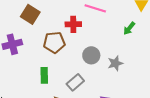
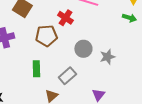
red cross: (73, 24) -> (65, 18), turned 35
green arrow: (129, 28) -> (129, 18), moved, turned -112

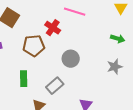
green arrow: (129, 18) -> (118, 39), moved
gray star: (107, 57) -> (115, 67), moved

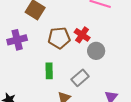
red cross: (53, 28) -> (82, 35), moved

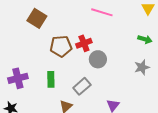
red cross: (82, 35) -> (84, 43), turned 35
purple cross: (17, 40) -> (18, 78), moved

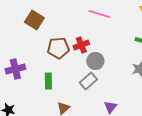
purple cross: (18, 78) -> (15, 69), moved
gray rectangle: (82, 86) -> (88, 81), moved

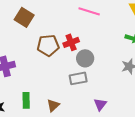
green rectangle: (48, 81) -> (26, 100), moved
gray rectangle: (88, 81) -> (78, 78), turned 30

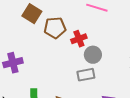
brown pentagon: (48, 45) -> (55, 28), moved

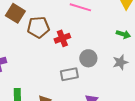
gray circle: (93, 55) -> (88, 58), moved

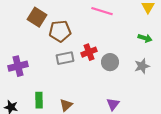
red cross: (62, 38) -> (89, 52), moved
gray rectangle: (69, 74) -> (65, 58), moved

